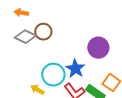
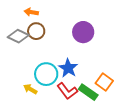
orange arrow: (21, 13) -> (31, 12), moved
purple circle: (98, 48) -> (83, 32), moved

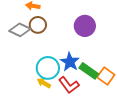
yellow arrow: (30, 89) -> (44, 83), moved
green rectangle: (88, 92) -> (89, 71), moved

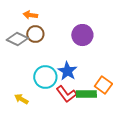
green rectangle: (89, 71) -> (86, 94), moved, turned -36
yellow arrow: (44, 83) -> (21, 99), moved

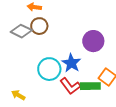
purple circle: (82, 35) -> (93, 41), moved
yellow arrow: (21, 99) -> (18, 95), moved

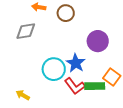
brown circle: (39, 26) -> (66, 13), moved
gray diamond: (21, 31) -> (26, 31), turned -35

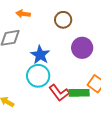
brown circle: (66, 13) -> (63, 20), moved
blue star: (76, 63) -> (40, 55), moved

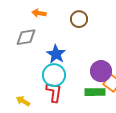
purple circle: (82, 48) -> (101, 71), moved
red L-shape: (59, 93) -> (54, 92), moved, turned -135

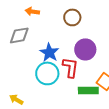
purple circle: (101, 71) -> (85, 49), moved
red L-shape: (54, 92) -> (70, 67), moved

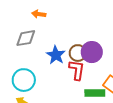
brown circle: (72, 17) -> (78, 53), moved
cyan circle: (47, 73) -> (24, 80), moved

